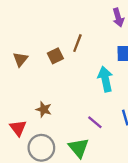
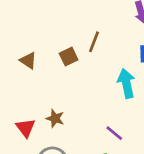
brown triangle: (20, 59) -> (28, 61), turned -35
red triangle: (18, 128) -> (26, 128), moved

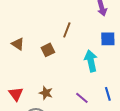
brown square: (69, 57) -> (48, 50), moved
brown star: (55, 118) -> (46, 93), moved

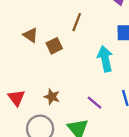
brown triangle: (18, 44) -> (31, 35), moved

